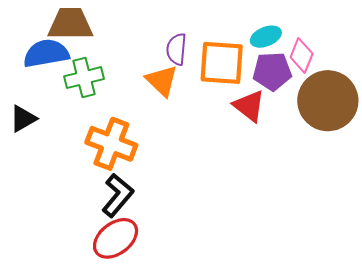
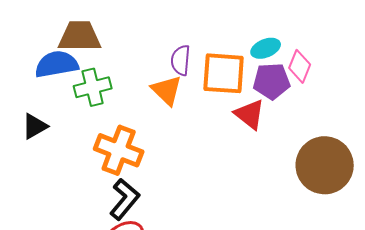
brown circle: (328, 101) -> (325, 165), moved

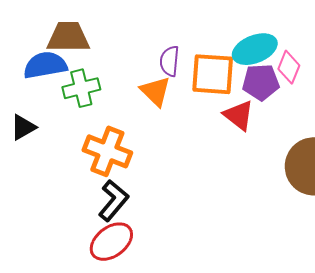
cyan ellipse: (266, 48) -> (255, 49), size x1.5

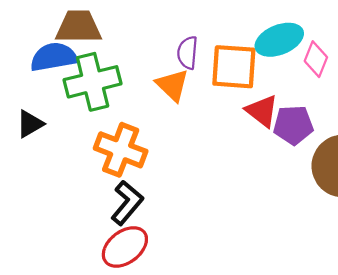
purple pentagon: (261, 82) -> (293, 125), moved
green cross: (81, 88) -> (93, 82), size x1.4

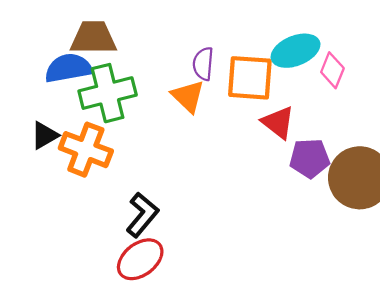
purple pentagon: (293, 125) -> (310, 158), moved
orange cross: (121, 150) -> (86, 150), moved

